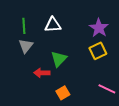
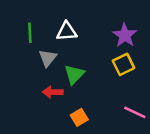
gray triangle: (26, 46) -> (48, 58), moved

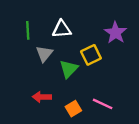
yellow square: (123, 64) -> (91, 55), moved
red arrow: (53, 92) -> (42, 97), moved
pink line: (135, 112) -> (103, 104), moved

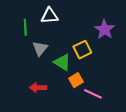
white triangle: (62, 29) -> (50, 16), moved
green triangle: (69, 69) -> (62, 62), turned -42
orange square: (73, 109) -> (76, 80), moved

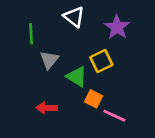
white triangle: (50, 16) -> (74, 17), moved, turned 42
purple star: (105, 29) -> (117, 27), moved
orange square: (76, 80) -> (94, 99), turned -32

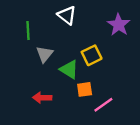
purple star: (117, 27) -> (119, 25), moved
orange square: (94, 99) -> (85, 89), turned -35
pink line: (114, 116) -> (103, 105), turned -60

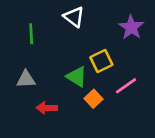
gray triangle: (45, 54) -> (26, 79), moved, turned 48
orange square: (85, 89) -> (94, 99), turned -35
pink line: (103, 105) -> (126, 86), moved

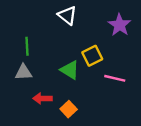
green line: (31, 34) -> (27, 46), moved
pink line: (126, 86) -> (115, 78), turned 48
orange square: (94, 99) -> (69, 109), moved

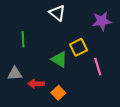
purple star: (120, 25) -> (102, 21), turned 30
gray triangle: (23, 72) -> (15, 74), moved
pink line: (115, 78) -> (98, 67), turned 60

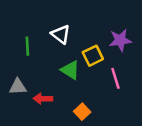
white triangle: (57, 13) -> (61, 34), moved
purple star: (102, 21) -> (120, 40), moved
orange square: (58, 93) -> (82, 112), moved

